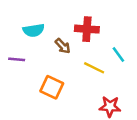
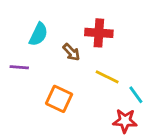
cyan semicircle: (34, 30) -> (38, 34), turned -55
cyan line: (118, 55) -> (136, 95), moved

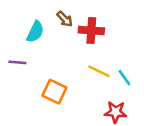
brown arrow: (71, 52) -> (65, 19), moved
cyan line: (136, 95) -> (124, 78), moved

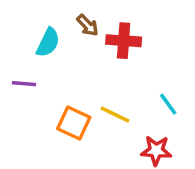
yellow line: (99, 71) -> (115, 114), moved

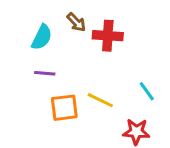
purple line: (24, 84) -> (45, 73), moved
orange square: (74, 123) -> (64, 108), turned -32

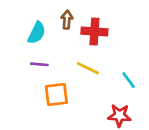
brown arrow: (76, 22) -> (67, 20), turned -132
yellow line: (100, 100) -> (88, 68), moved

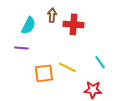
purple line: (39, 64) -> (21, 48), moved
yellow line: (88, 68) -> (67, 67), moved

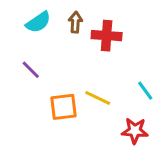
cyan semicircle: (29, 25) -> (38, 22), moved, turned 30
purple line: (21, 48) -> (31, 70), turned 40

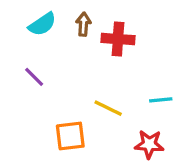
cyan line: (145, 91) -> (161, 100), turned -60
orange square: (63, 107) -> (70, 136), moved

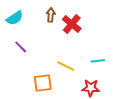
cyan semicircle: (42, 24) -> (15, 18), moved
red cross: (118, 39) -> (72, 24), turned 36

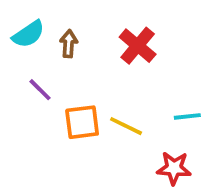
brown arrow: (51, 15) -> (69, 44), moved
orange square: (43, 83) -> (82, 122), moved

